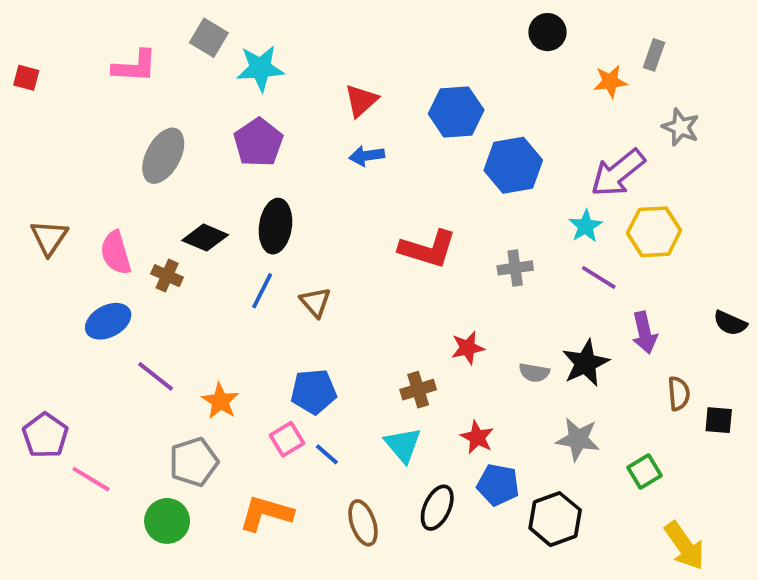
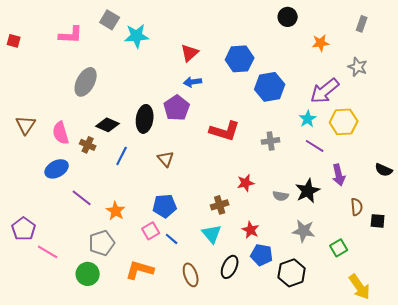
gray rectangle: (654, 55) -> (362, 24), moved
purple pentagon: (258, 142) -> (177, 108), moved
blue line: (262, 291) -> (122, 156), moved

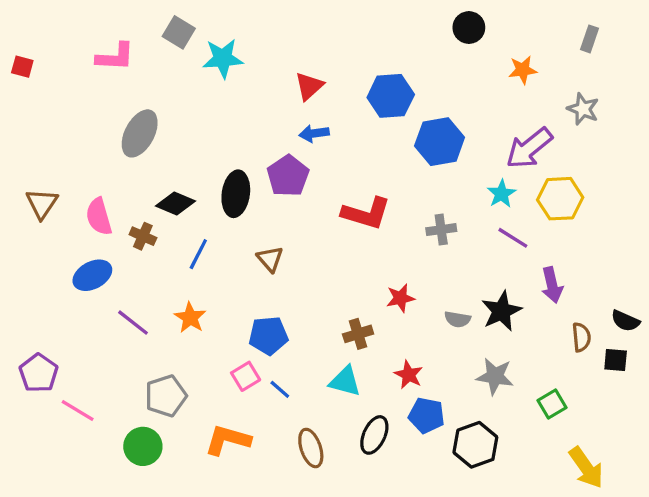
black semicircle: (384, 170) -> (625, 321), moved
orange star: (116, 211) -> (190, 318), moved
cyan triangle: (212, 234) -> (345, 381), turned -35

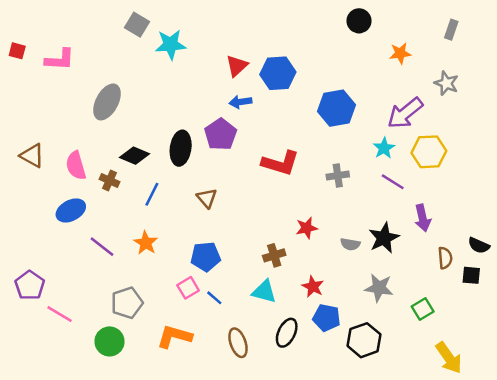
pink L-shape: (115, 57) -> (60, 60), moved
blue hexagon: (391, 96) -> (278, 73), moved
brown triangle: (42, 204) -> (32, 156), turned -35

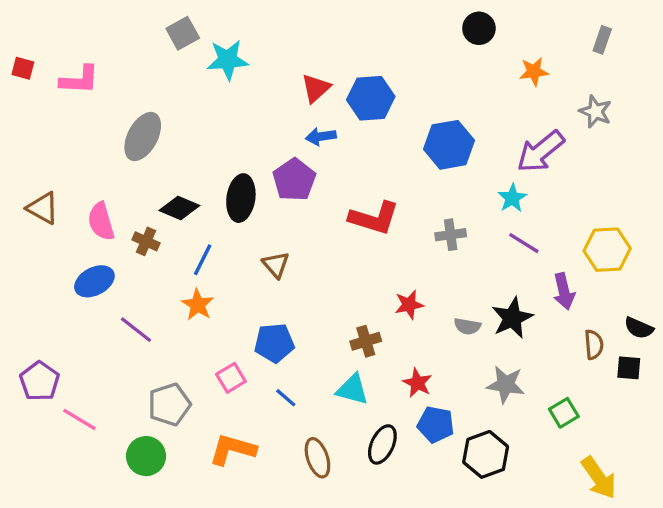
gray square: (137, 25) -> (183, 33), turned 30
yellow hexagon: (429, 152) -> (607, 250), moved
orange star: (146, 243) -> (198, 305), moved
pink square: (188, 288) -> (231, 378), moved

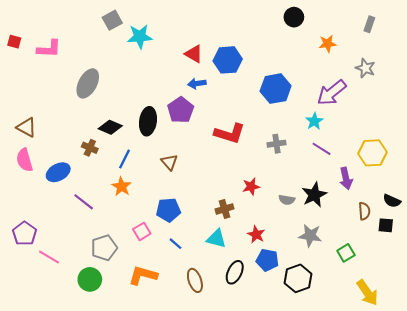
red triangle: (316, 88) -> (194, 54), turned -48
pink semicircle: (101, 221) -> (24, 160), moved

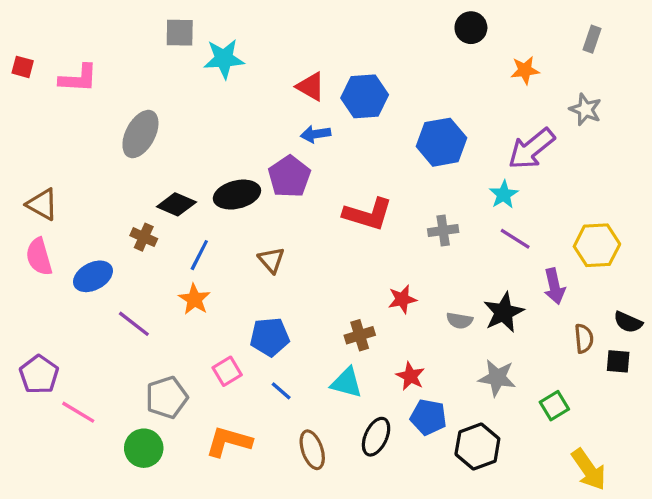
gray square: (112, 20) -> (180, 33), turned 30
black ellipse: (148, 121) -> (237, 195), turned 68

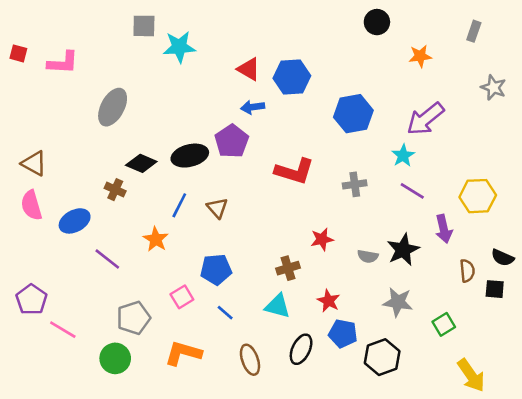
gray star: (585, 109) -> (493, 87), moved
blue line: (199, 255) -> (179, 205), moved

